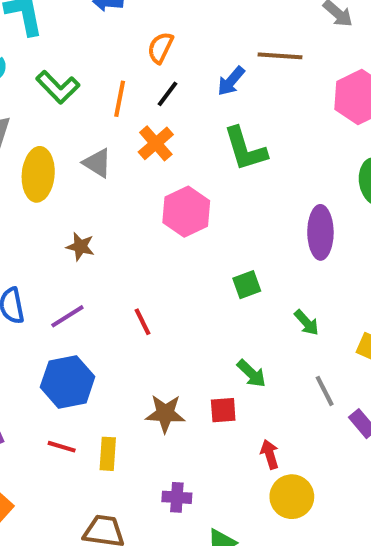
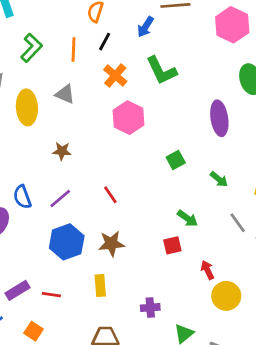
green L-shape: (58, 87) -> (31, 48), turned -84
orange cross: (156, 143) -> (115, 76), moved
brown star: (165, 413) -> (111, 244), moved
red line: (62, 447) -> (51, 295), moved

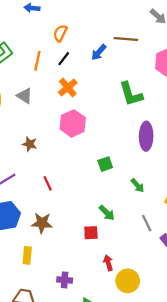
green L-shape: (161, 70) -> (131, 94), moved
brown star: (62, 151) -> (30, 144), moved
red arrow: (207, 270) -> (108, 263), moved

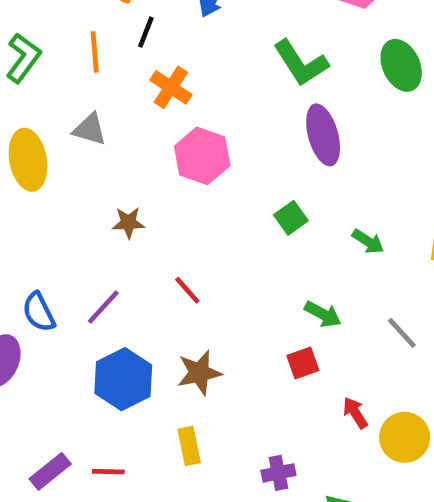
purple ellipse: (146, 136) -> (323, 135), moved
gray line: (147, 223) -> (402, 333), moved

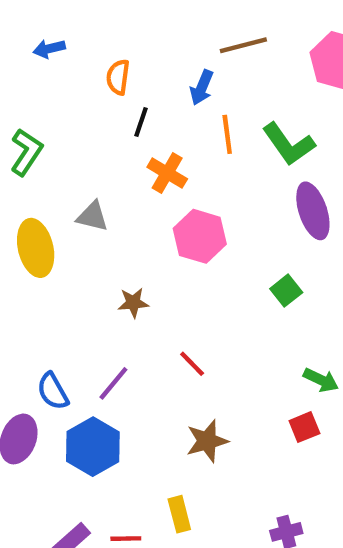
orange line: (95, 52) -> (227, 134), moved
blue hexagon: (123, 379) -> (93, 447), moved
yellow rectangle: (189, 446) -> (179, 514), moved

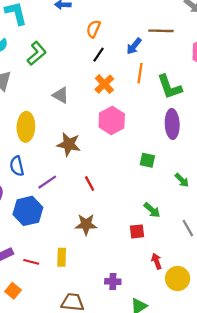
yellow ellipse: (36, 248) -> (26, 127), moved
green square: (286, 291) -> (147, 160), turned 35
brown star: (133, 303) -> (69, 144), size x1.5
blue semicircle: (53, 391) -> (17, 166), moved

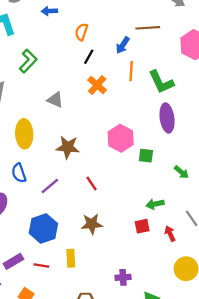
pink hexagon: (112, 121) -> (121, 138), moved
green arrow: (152, 210) -> (155, 204), turned 132
blue hexagon: (28, 211) -> (43, 228), moved
red arrow: (157, 261) -> (170, 234), moved

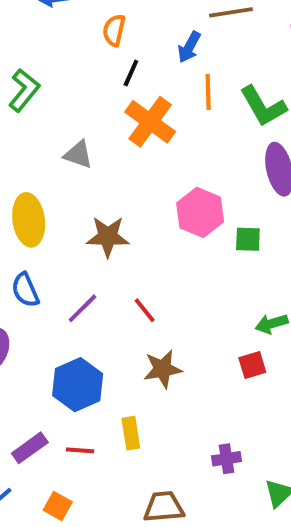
orange cross: (97, 85) -> (150, 122), size x1.4
red line: (92, 184) -> (145, 310), moved

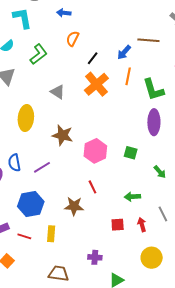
orange semicircle: (114, 30) -> (73, 39), moved
pink hexagon: (200, 212) -> (95, 151), moved
blue semicircle: (25, 290) -> (14, 163), moved
red line: (145, 310) -> (92, 187), moved
red square: (252, 365) -> (118, 225), moved

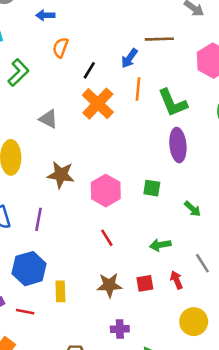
purple line: (42, 167) -> (39, 219), turned -42
brown star: (74, 206) -> (109, 285), moved
yellow rectangle: (51, 234) -> (60, 291), moved

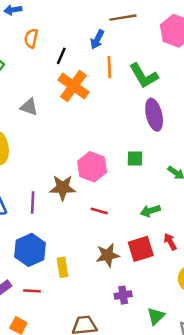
brown star: (61, 175) -> (63, 188), moved
red line: (107, 238) -> (99, 211), turned -35
red square: (145, 283) -> (141, 249), size x1.5

